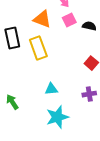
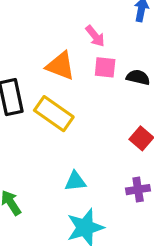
pink square: (69, 20) -> (105, 67), turned 32
yellow rectangle: (38, 48) -> (54, 114), turned -35

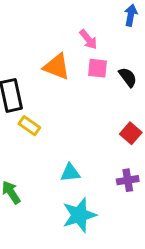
black semicircle: (138, 77) -> (128, 77), turned 40
yellow rectangle: (54, 114) -> (29, 126), moved, size x0.6

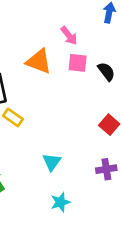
cyan triangle: (70, 173) -> (52, 162), turned -48
cyan star: (79, 215) -> (60, 202), size x0.6

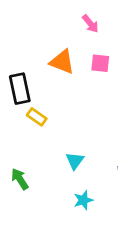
pink arrow: (69, 36) -> (90, 24), moved

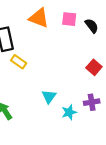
cyan star: (83, 200) -> (69, 112), moved

